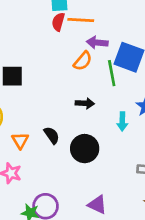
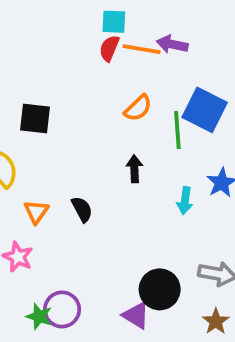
purple arrow: (97, 43) -> (172, 44), moved
black arrow: (85, 103) -> (134, 169), turned -102
black circle: (85, 149) -> (160, 289), moved

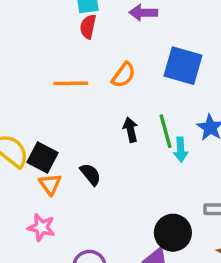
orange line: (142, 49) -> (71, 83), moved
black square: (35, 118) -> (43, 158), moved, turned 32
green line: (177, 130) -> (165, 131), moved

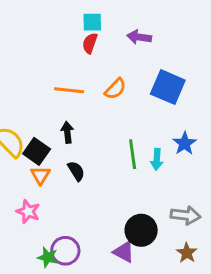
black arrow: (130, 130) -> (67, 132), moved
green line: (165, 131) -> (133, 154), moved

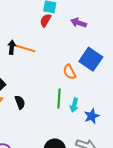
orange semicircle: (115, 89) -> (69, 72), moved, turned 98
black arrow: (67, 132) -> (12, 47), moved
blue star: (185, 143) -> (92, 116), moved

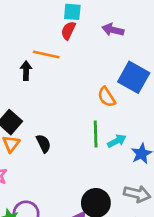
orange line: (26, 49) -> (46, 55), moved
cyan arrow: (74, 105) -> (117, 141), turned -128

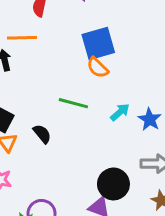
blue square: (134, 77) -> (98, 43), moved, turned -32
green line: (96, 134) -> (73, 103), moved, turned -60

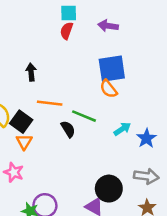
orange line: (22, 38) -> (50, 103), moved
black semicircle: (42, 134) -> (68, 129), moved

